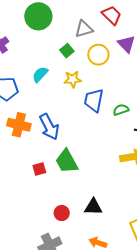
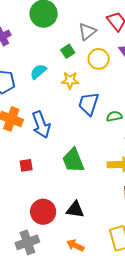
gray triangle: (84, 29) -> (87, 32), turned -30
green trapezoid: (67, 161) -> (73, 160), moved
red circle: (62, 213) -> (43, 212), size x1.6

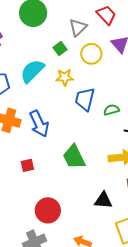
cyan semicircle: (38, 72) -> (32, 71), size x1.5
black triangle: (75, 209) -> (103, 200), moved

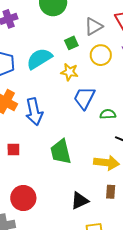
black triangle: (103, 200) -> (80, 201), turned -42

